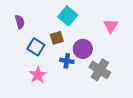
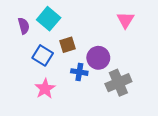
cyan square: (68, 16) -> (49, 19), moved
pink triangle: (111, 26) -> (126, 20), moved
gray cross: (100, 70) -> (118, 83), turned 35

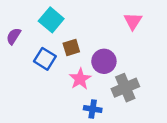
purple semicircle: (24, 26) -> (14, 36), moved, turned -133
blue cross: (79, 72) -> (93, 109), moved
pink star: (45, 89) -> (80, 79), moved

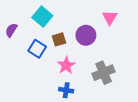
purple circle: (104, 61) -> (86, 35), moved
blue cross: (93, 109) -> (66, 90), moved

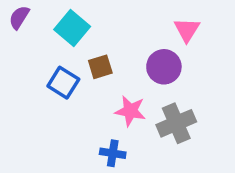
purple semicircle: (11, 30) -> (19, 17), moved
purple circle: (86, 35) -> (164, 67), moved
pink star: (66, 65) -> (130, 111), moved, turned -30

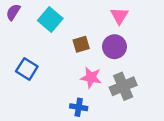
pink triangle: (187, 30) -> (119, 16), moved
brown square: (100, 67) -> (81, 44), moved
blue square: (63, 83) -> (27, 69), moved

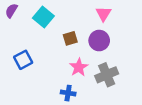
blue square: (27, 69) -> (23, 60), turned 30
pink star: (91, 78) -> (79, 67), turned 30

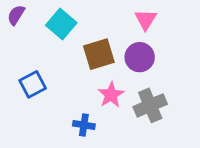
brown square: (70, 38) -> (99, 54), size x1.5
blue cross: (68, 93) -> (84, 125), moved

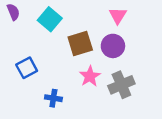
purple semicircle: (16, 15) -> (13, 12), turned 126
blue cross: (84, 125) -> (53, 98), moved

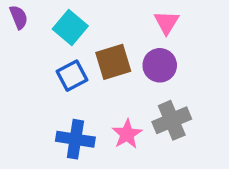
blue square: (27, 68) -> (72, 76), moved
pink star: (90, 76) -> (127, 134), moved
blue cross: (53, 98) -> (75, 139), size x1.5

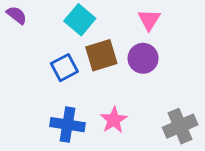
purple semicircle: (19, 17) -> (17, 15), turned -30
cyan square: (70, 27) -> (80, 20), moved
gray cross: (172, 120) -> (180, 126), moved

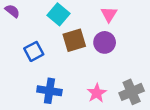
blue square: (64, 68) -> (34, 51), moved
pink star: (114, 120) -> (97, 93), moved

